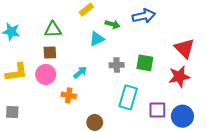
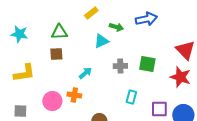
pink circle: (46, 74) -> (52, 101), moved
red star: (179, 77) -> (180, 77), turned 30
cyan rectangle: (128, 97) -> (131, 97), size x0.6

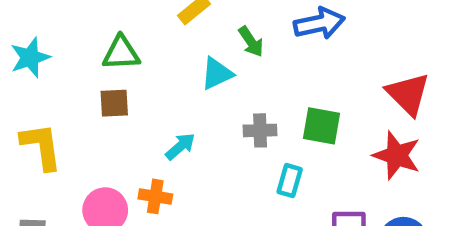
green arrow: (116, 27) -> (251, 42), turned 40
cyan star: (19, 34) -> (30, 58), turned -30
yellow L-shape: (24, 73) -> (41, 146), turned -90
cyan rectangle: (131, 97) -> (290, 181), moved

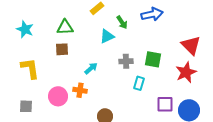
cyan star: (30, 58) -> (25, 29), turned -30
red star: (397, 155) -> (186, 72), turned 30

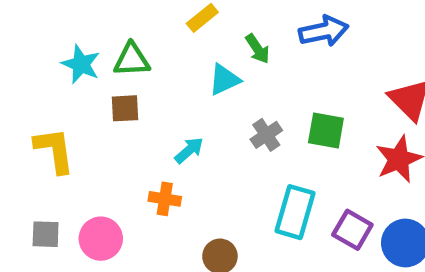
cyan star: (25, 29) -> (81, 64), moved
gray cross: (126, 61) -> (266, 135), turned -32
cyan rectangle: (139, 83) -> (295, 212), moved, size x1.6
pink circle: (58, 96) -> (101, 239), moved
purple square: (165, 104) -> (352, 230), turned 30

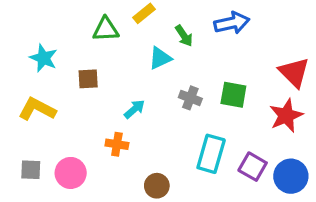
green triangle: (132, 60) -> (106, 29), moved
cyan star: (81, 64) -> (43, 58), moved
gray cross: (266, 135) -> (190, 98), turned -35
yellow L-shape: (54, 150) -> (37, 109), turned -54

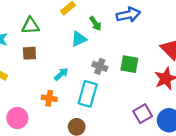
green triangle: (106, 29) -> (31, 26), moved
cyan rectangle: (211, 154) -> (88, 94), moved
purple square: (253, 167) -> (143, 114), turned 30

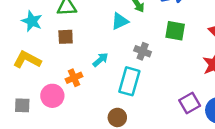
green square: (129, 64) -> (175, 31), moved
orange cross: (49, 98) -> (74, 78), moved, turned -32
pink circle: (17, 118) -> (52, 96), moved

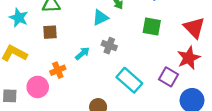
gray cross: (143, 51) -> (109, 46), moved
cyan rectangle: (129, 81) -> (129, 80), moved, turned -65
purple square: (190, 103) -> (169, 77), moved, turned -30

